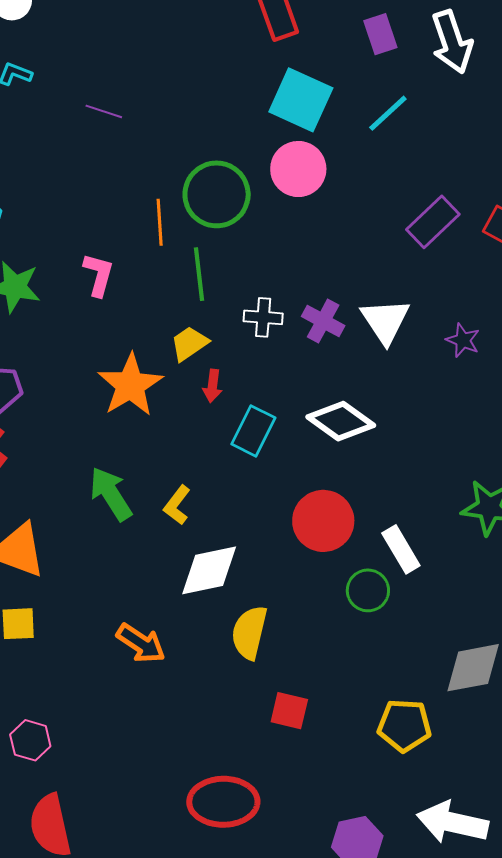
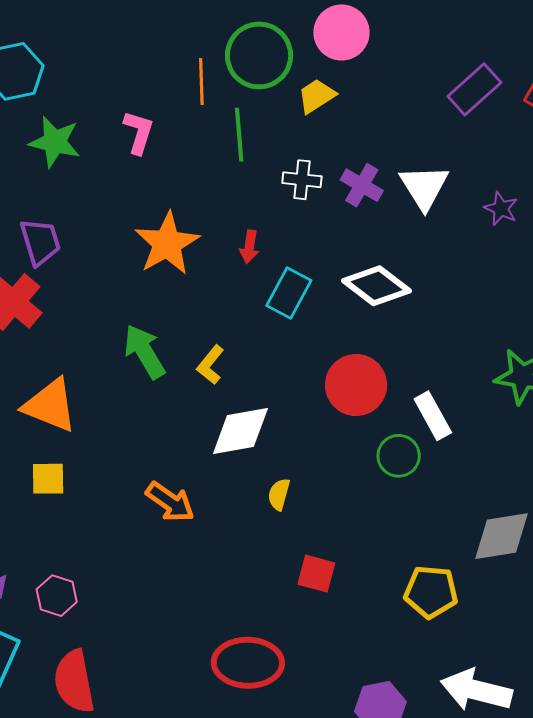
yellow trapezoid: (189, 344) -> (316, 96), moved
yellow semicircle: (249, 632) -> (279, 494), size x0.6

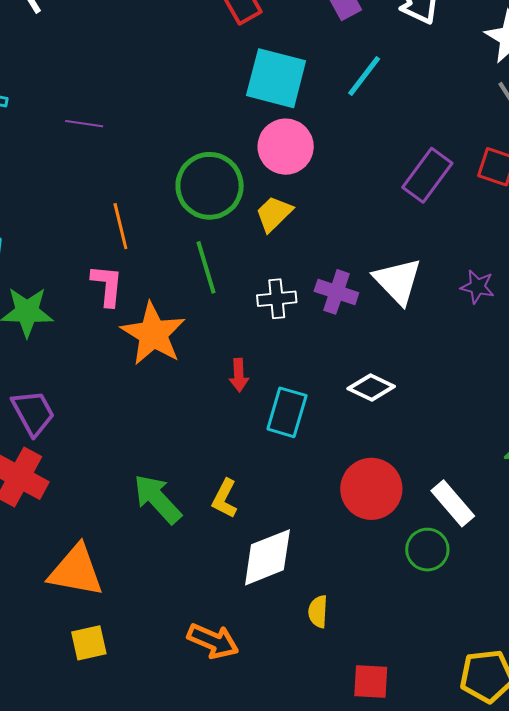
orange line: (201, 82) -> (120, 226), moved
orange star: (167, 244) -> (153, 334), moved
white diamond: (376, 286) -> (371, 388), size x0.7

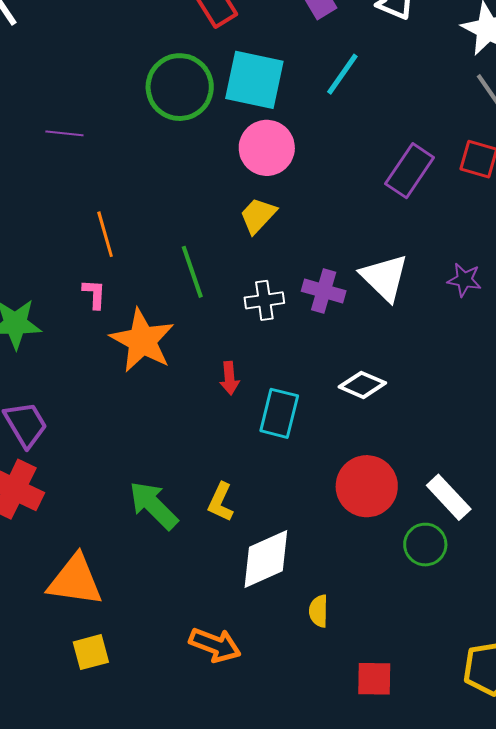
green circle: (210, 186) -> (180, 87), moved
pink L-shape: (107, 285) -> (94, 294), size x0.7

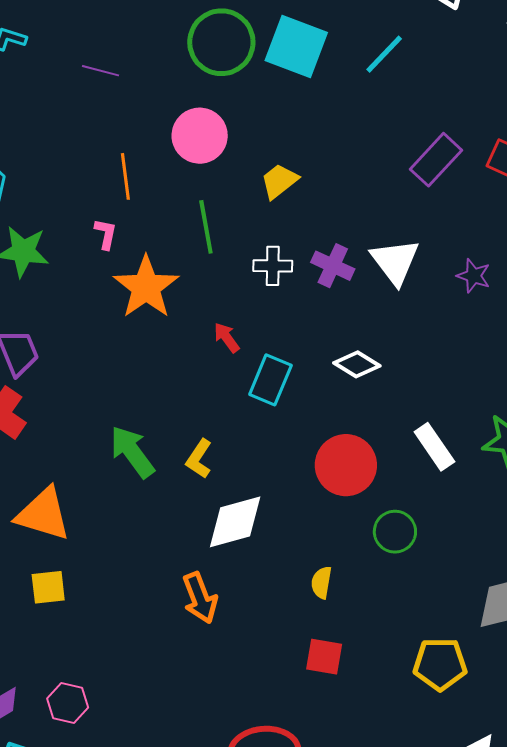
pink circle: (267, 148) -> (200, 136), moved
red arrow: (230, 378) -> (227, 338), turned 140
white rectangle: (449, 497) -> (434, 447), moved
yellow semicircle: (319, 611) -> (321, 582), moved
orange arrow: (215, 645) -> (200, 598), moved, turned 39

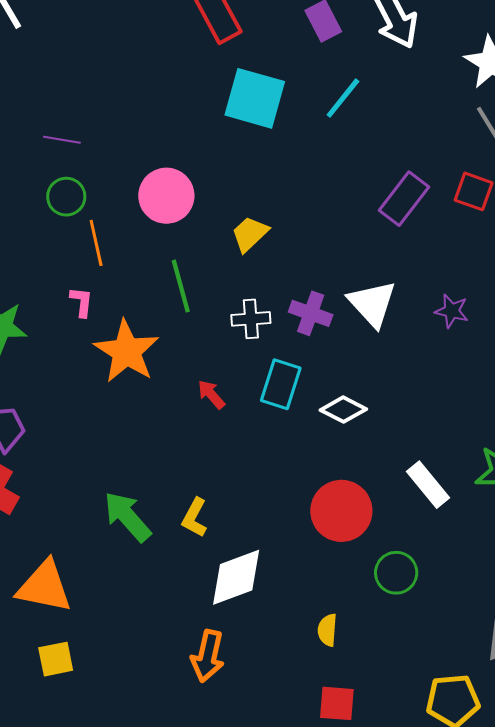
green circle: (221, 42) -> (66, 197), moved, size x0.6
cyan rectangle: (270, 380) -> (281, 384), moved
orange arrow: (200, 598) -> (208, 656), turned 39

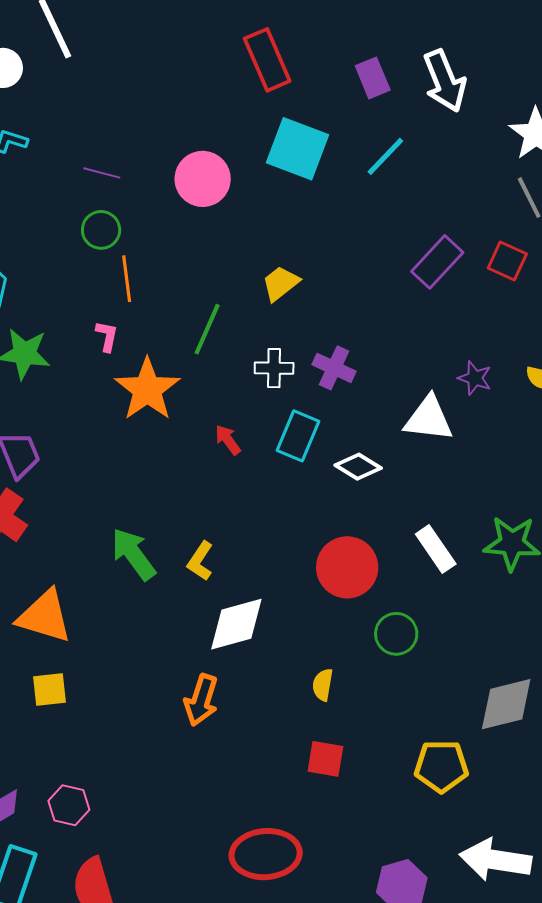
pink circle: (166, 196) -> (203, 179), moved
green line: (181, 286) -> (207, 329), turned 34
white triangle: (372, 304) -> (429, 419), moved, turned -46

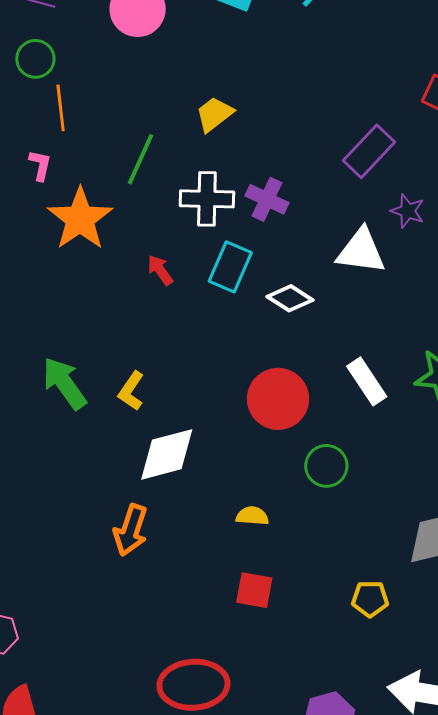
purple rectangle: (437, 262) -> (369, 151), moved
white cross: (274, 368) -> (207, 199), size x1.4
yellow semicircle: (323, 685) -> (252, 516), turned 84
yellow pentagon: (441, 766) -> (370, 599), size x0.7

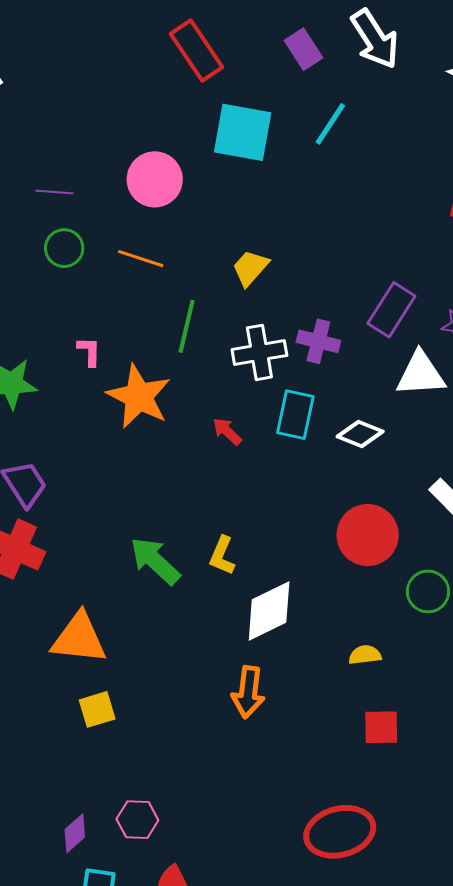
orange line: (61, 108) -> (141, 259), moved, turned -54
purple rectangle: (369, 151) -> (391, 310), moved

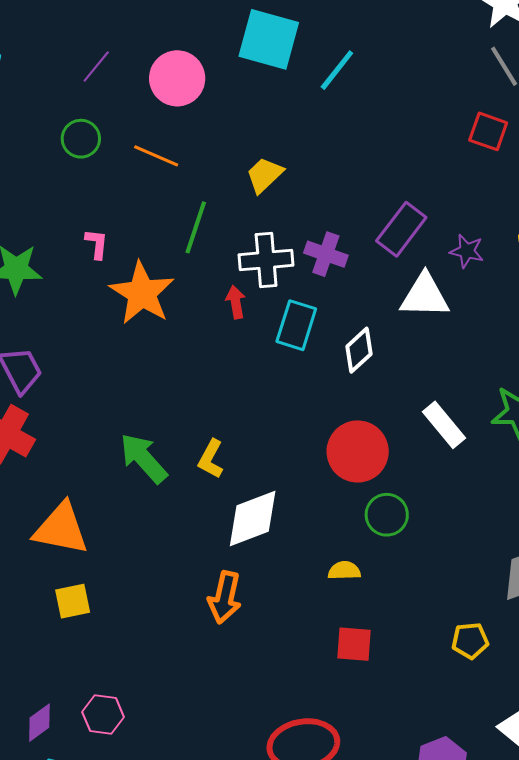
cyan line: (330, 124) -> (337, 70), moved
purple line: (54, 192) -> (96, 67), moved, turned -60
red arrow: (227, 431) -> (236, 302), moved, turned 32
white diamond: (360, 434) -> (359, 350), turned -69
green circle: (428, 591) -> (387, 515), moved

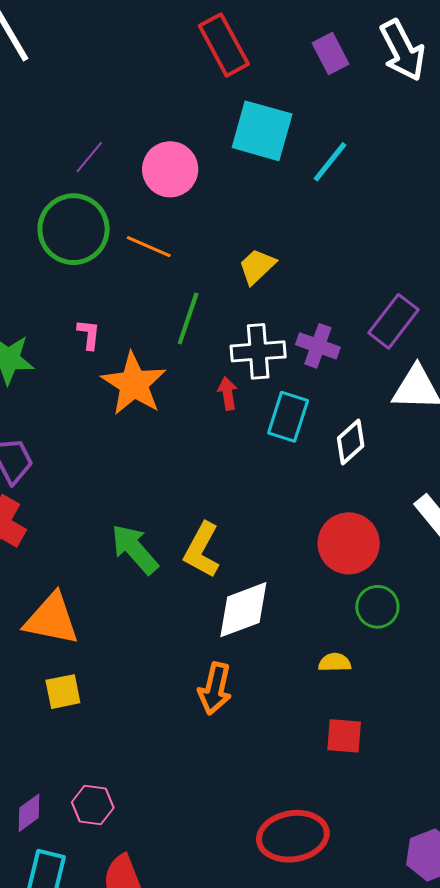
green circle: (81, 139) -> (74, 229), size x1.8
yellow L-shape: (211, 459) -> (202, 550), size x1.4

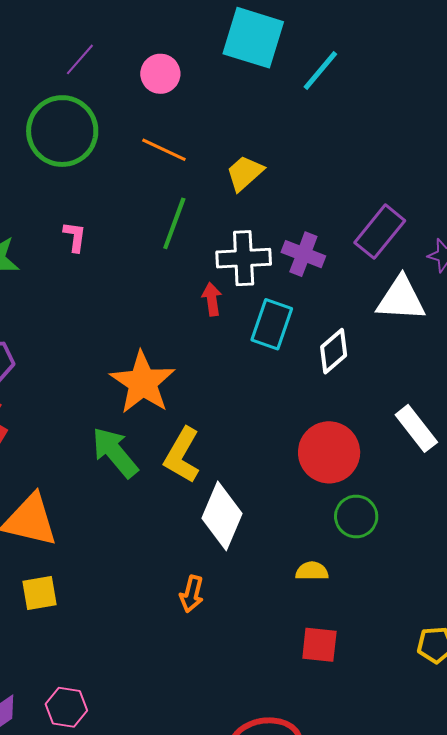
pink circle: (170, 169) -> (160, 74), size x0.7
orange line: (149, 247) -> (164, 150), moved
orange star: (134, 384) -> (143, 383), moved
white diamond: (243, 610) -> (222, 516), turned -48
orange arrow: (215, 689) -> (192, 594), size x0.7

